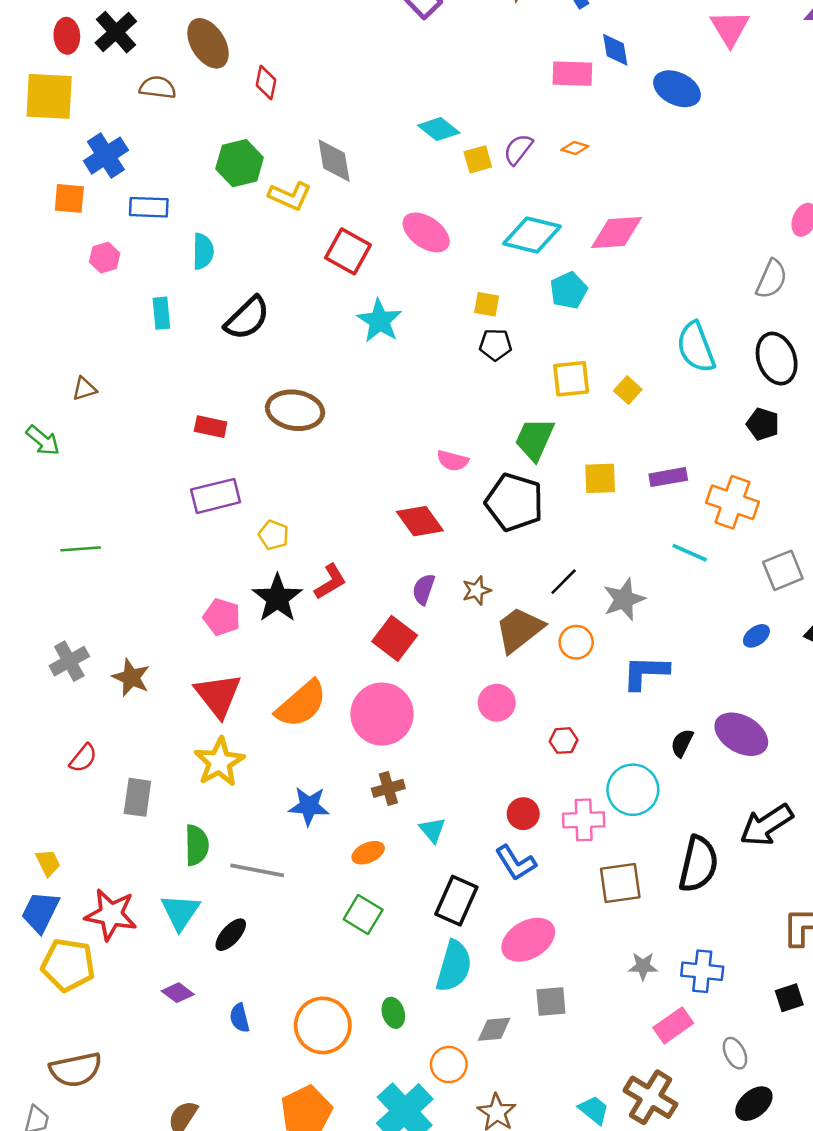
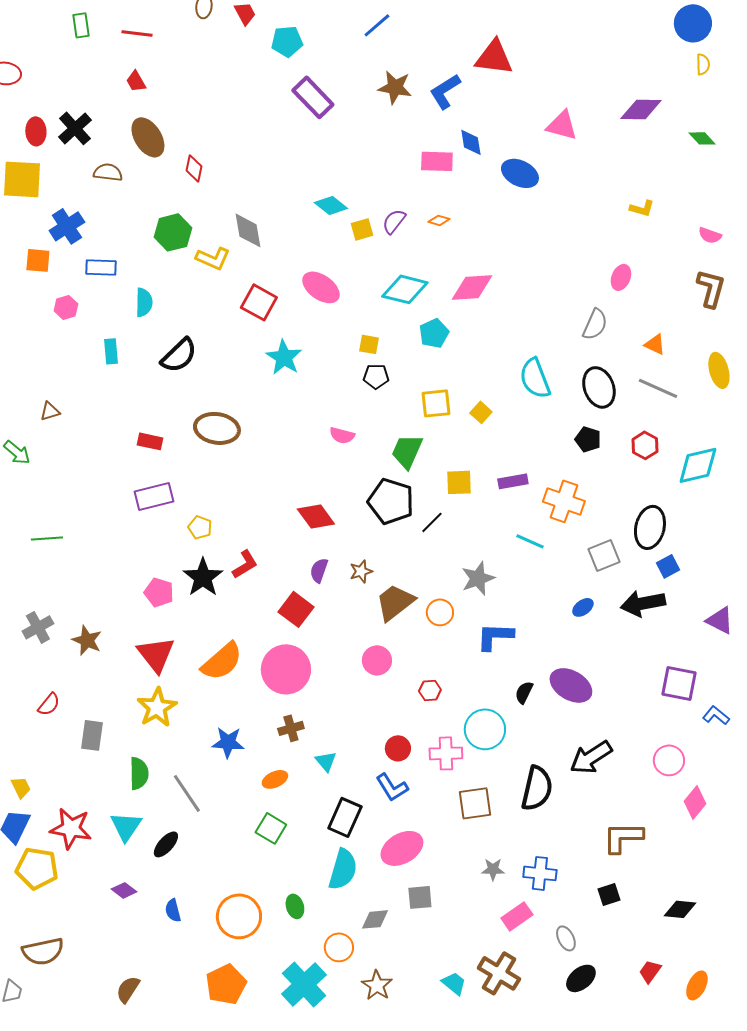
pink triangle: (730, 28) -> (562, 125), turned -44
pink semicircle: (453, 461) -> (342, 435), moved
black line: (564, 582) -> (432, 522), moved
gray line: (257, 870) -> (187, 793), turned 45

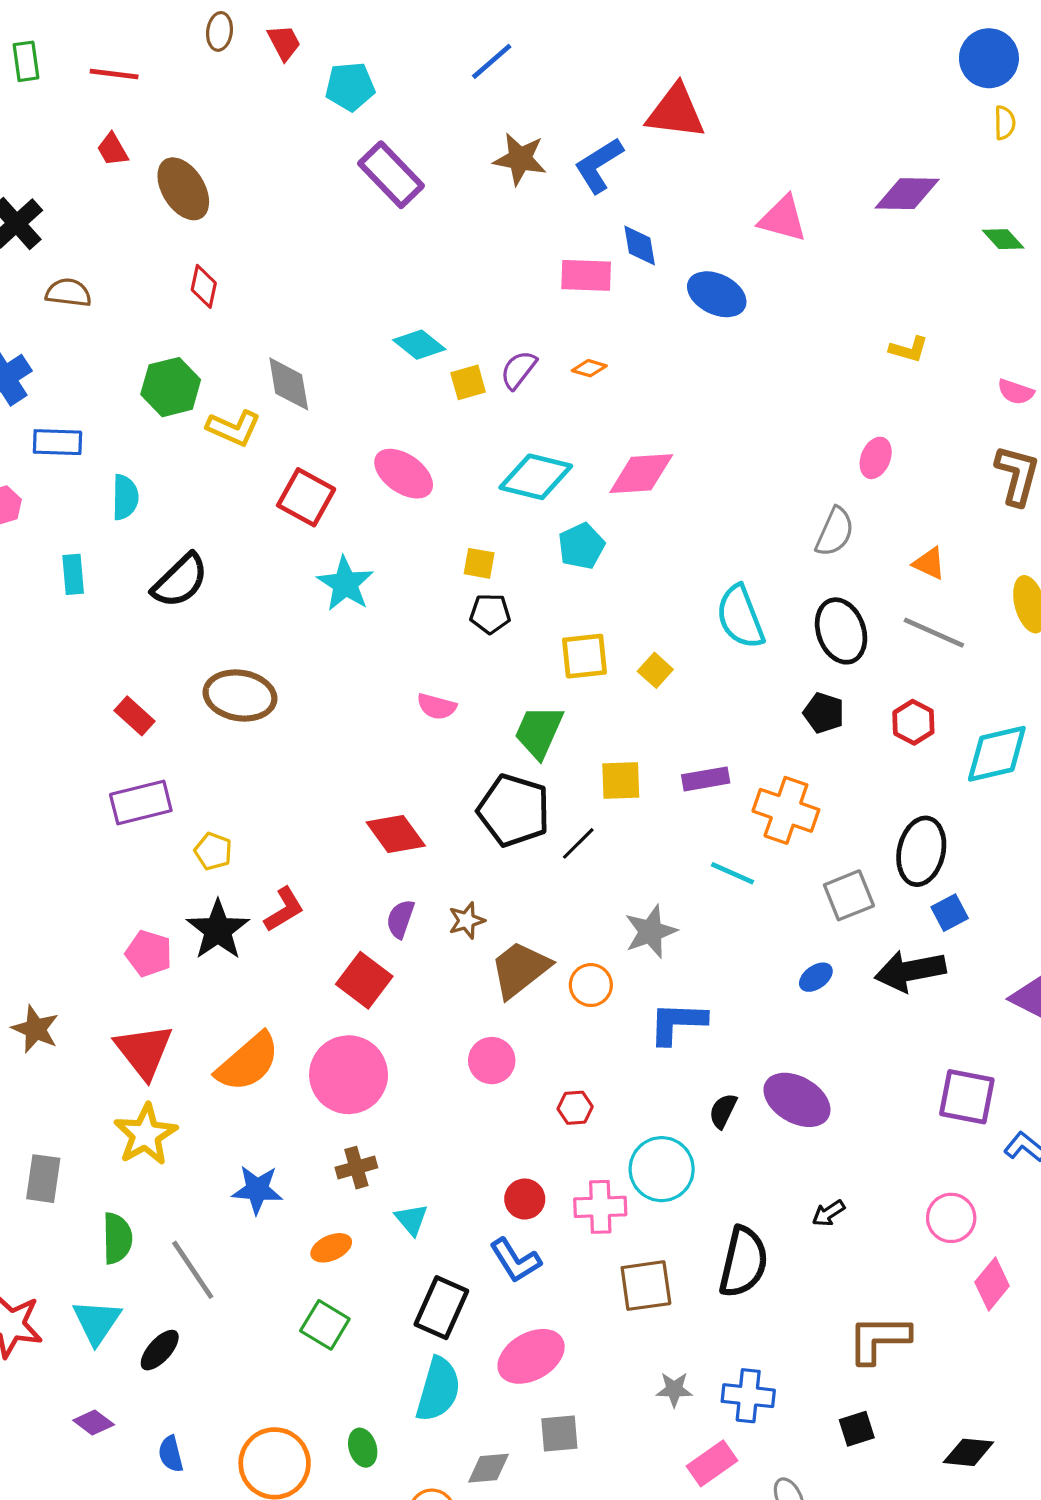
brown ellipse: (148, 137) -> (183, 189), moved
red rectangle: (150, 441) -> (135, 716), turned 30
black arrow: (591, 757) -> (828, 1213), size x0.5

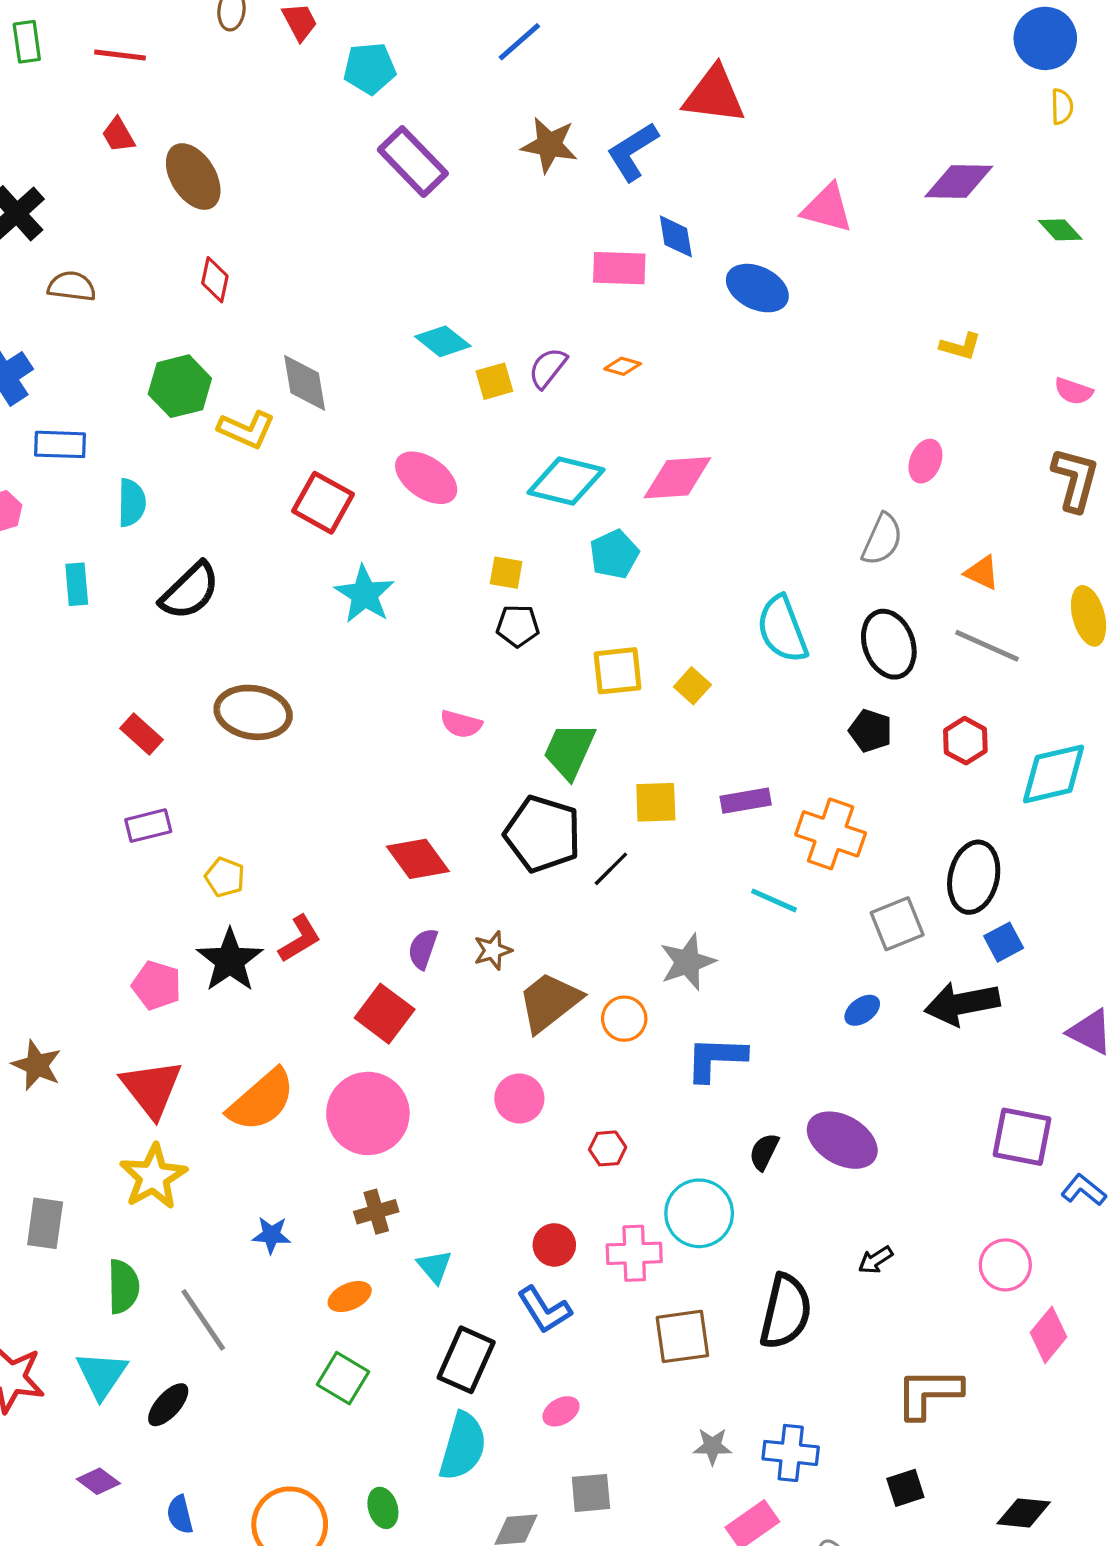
purple rectangle: (141, 802) -> (148, 826), size x0.7
blue star: (257, 1190) -> (271, 1235), size x0.7
pink ellipse: (531, 1356) -> (561, 1411), size x0.5

